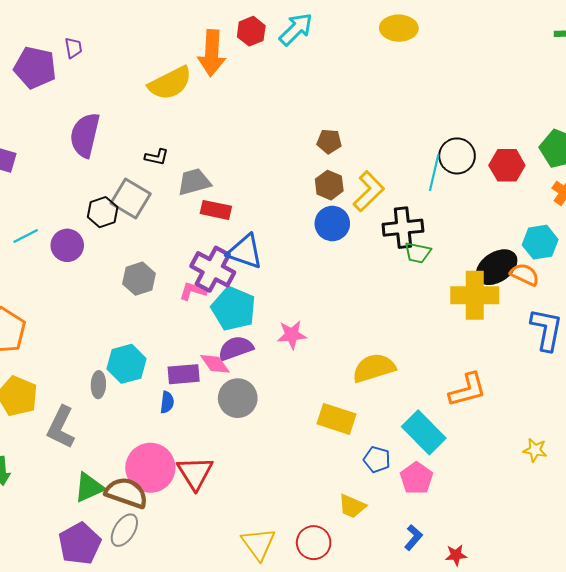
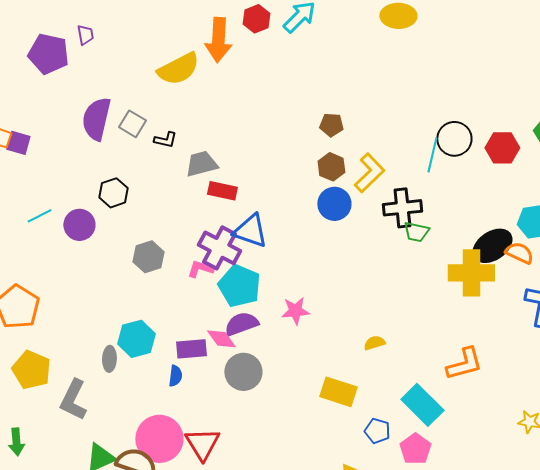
gray square: (131, 199) -> (132, 124), moved, size x0.7
yellow semicircle: (374, 368) -> (374, 343), size x0.5

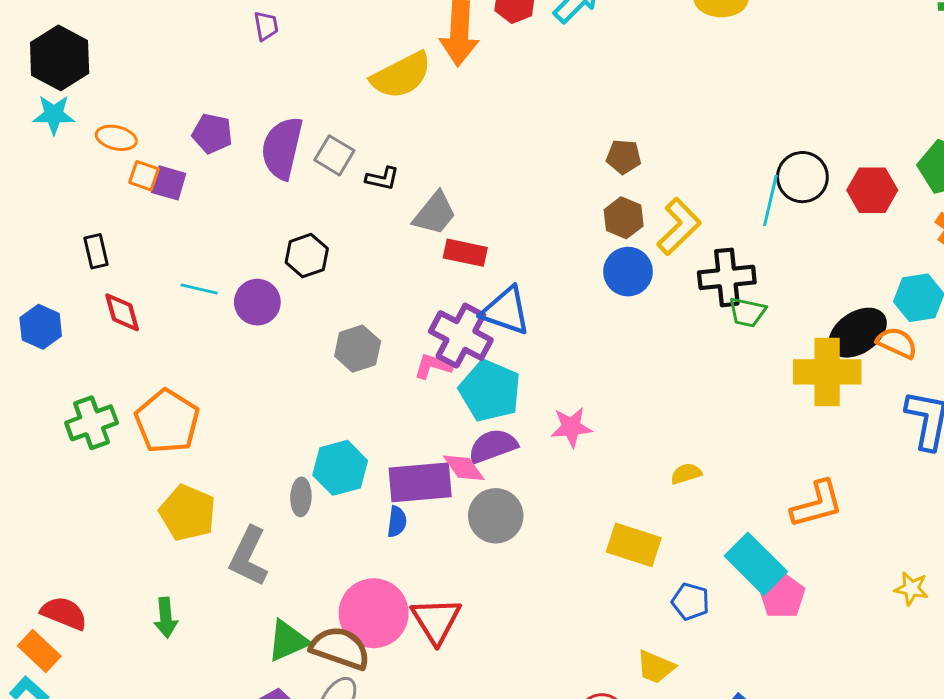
purple pentagon: (48, 54) -> (212, 133), moved, size x0.7
gray trapezoid: (201, 164) -> (435, 213), turned 144
cyan line: (39, 216) -> (199, 289), turned 40
purple rectangle: (191, 349) -> (420, 482), size x1.4
pink pentagon: (415, 449) -> (782, 596), moved

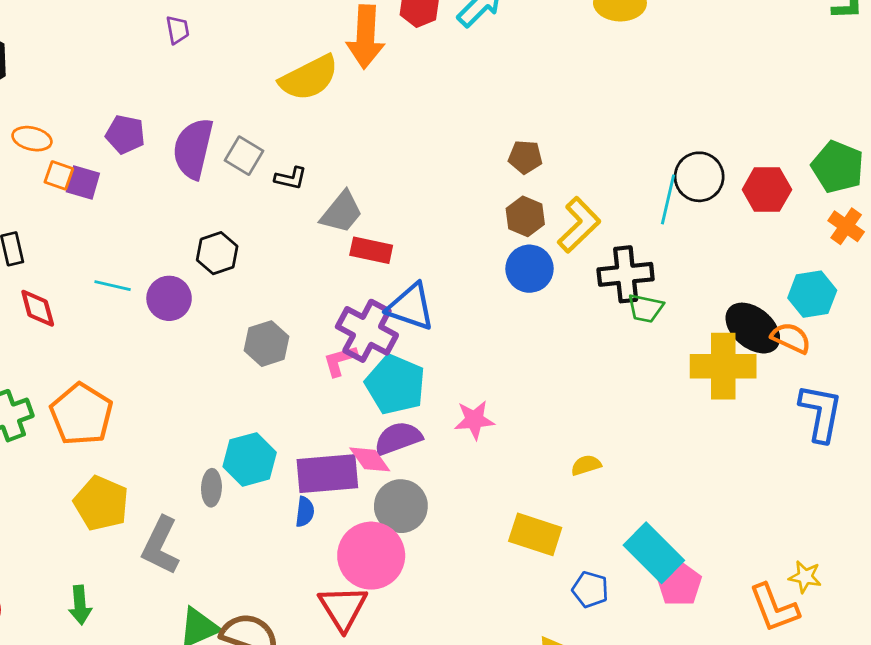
black ellipse: (858, 333) -> (753, 328), turned 74
pink L-shape: (433, 366) -> (340, 361), turned -33
orange L-shape: (817, 504) -> (774, 608), moved, turned 84
pink circle: (374, 613) -> (371, 556), moved

